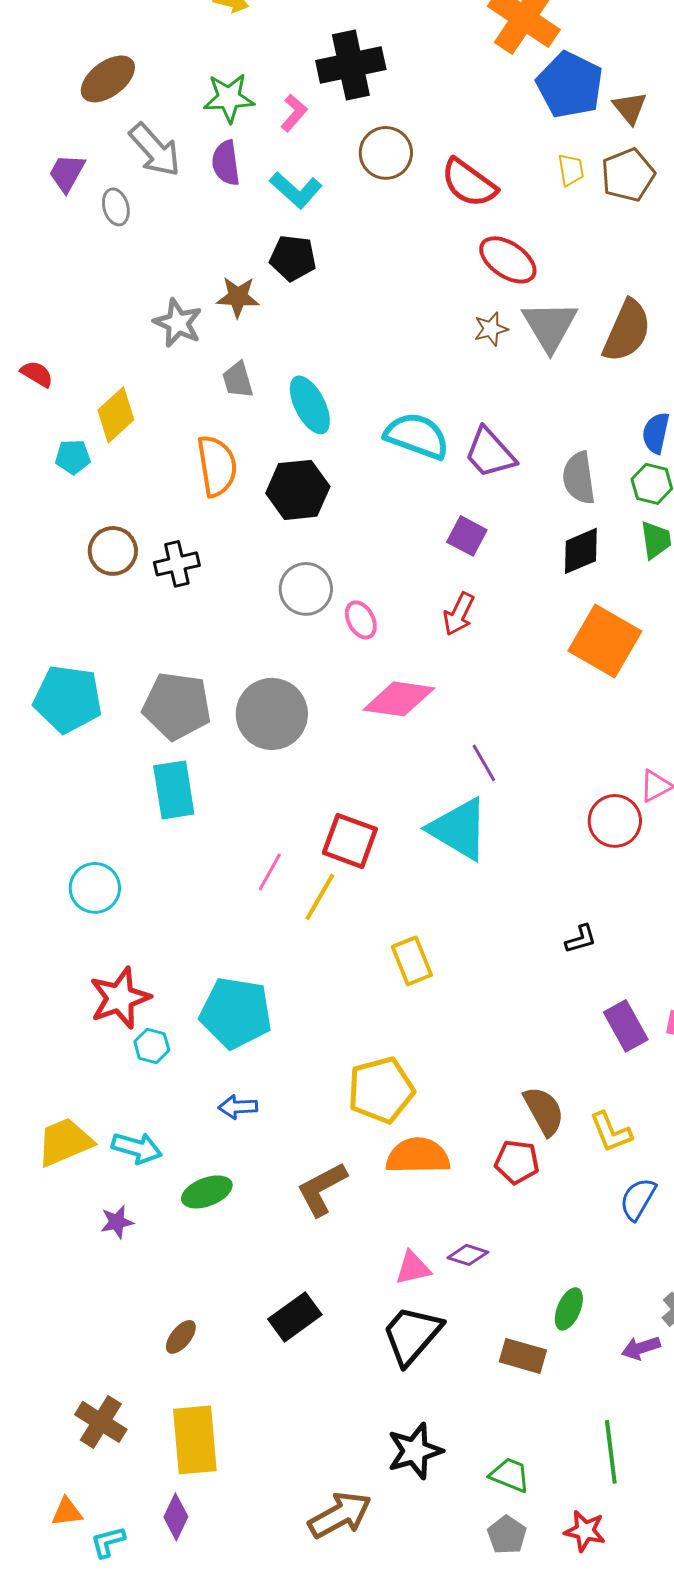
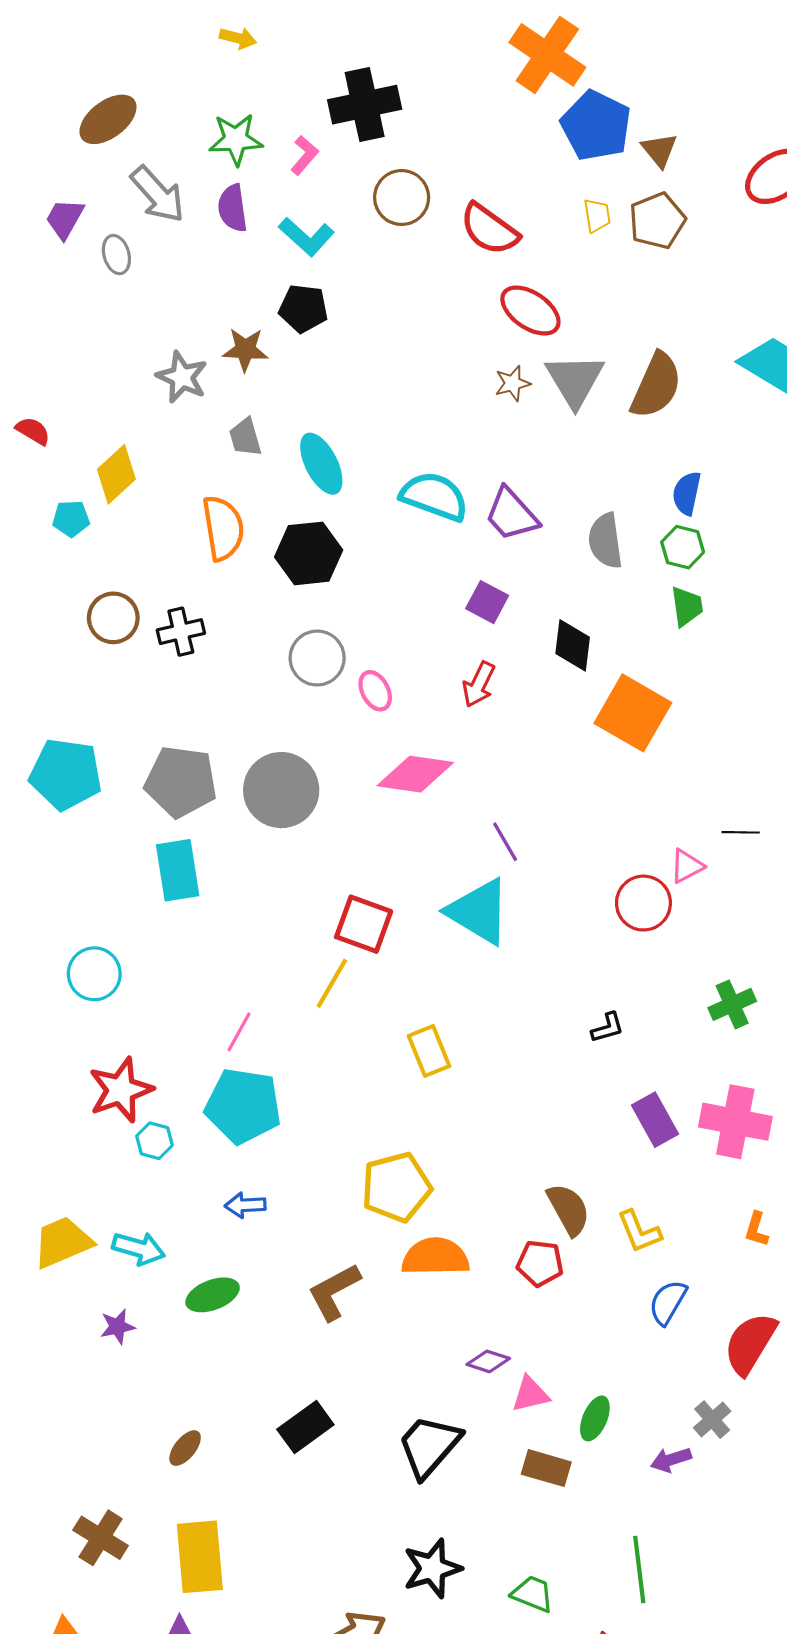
black diamond: (581, 551) -> (573, 645), moved, turned -60
pink line: (270, 872) -> (239, 1032), moved
pink triangle: (413, 1268) -> (530, 1394), moved

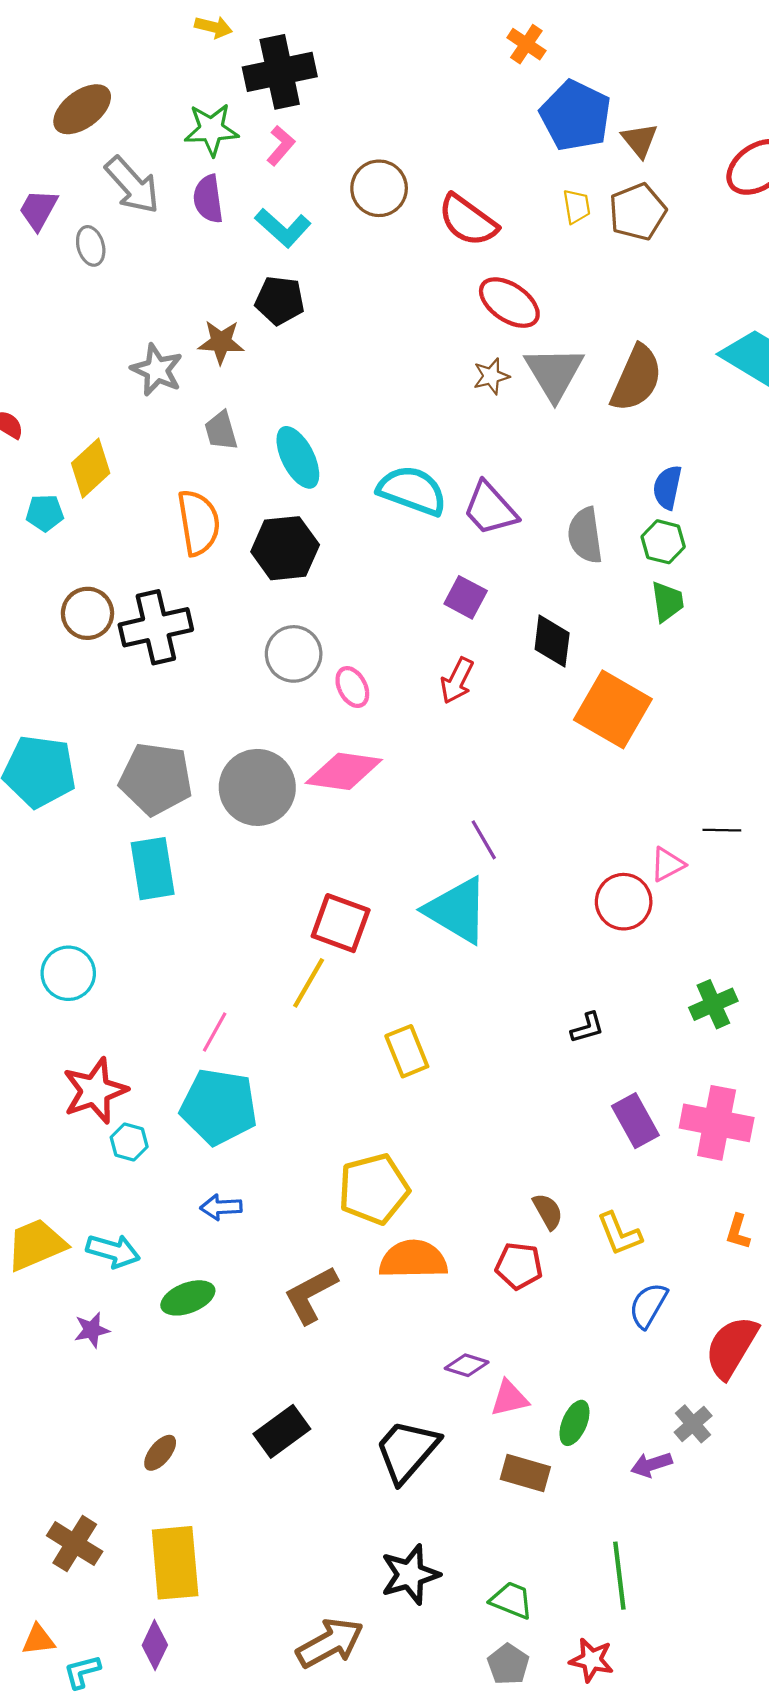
orange cross: (547, 55) -> (526, 44), size x0.5
black cross: (365, 105) -> (280, 72), moved
black cross: (181, 632) -> (156, 627), size x1.5
pink diamond: (415, 774) -> (344, 771), moved
brown semicircle: (568, 1209) -> (548, 1211), size x0.7

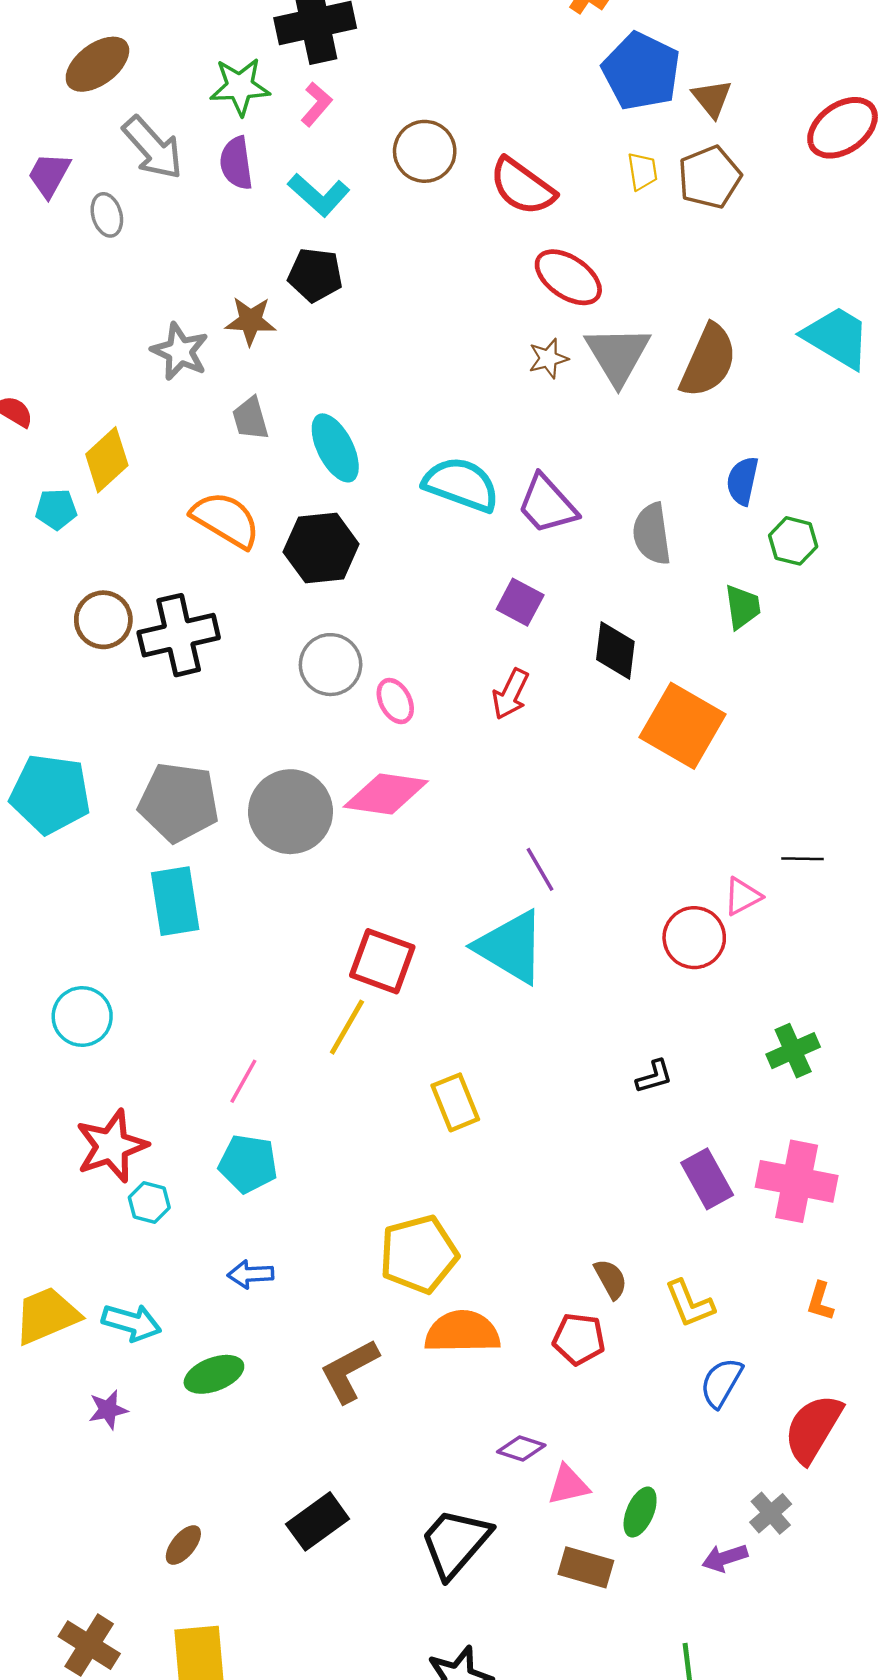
orange semicircle: (199, 523) -> (226, 520), turned -50
green hexagon: (663, 542) -> (793, 541), moved
cyan pentagon: (219, 1107) -> (248, 1164), size x0.7

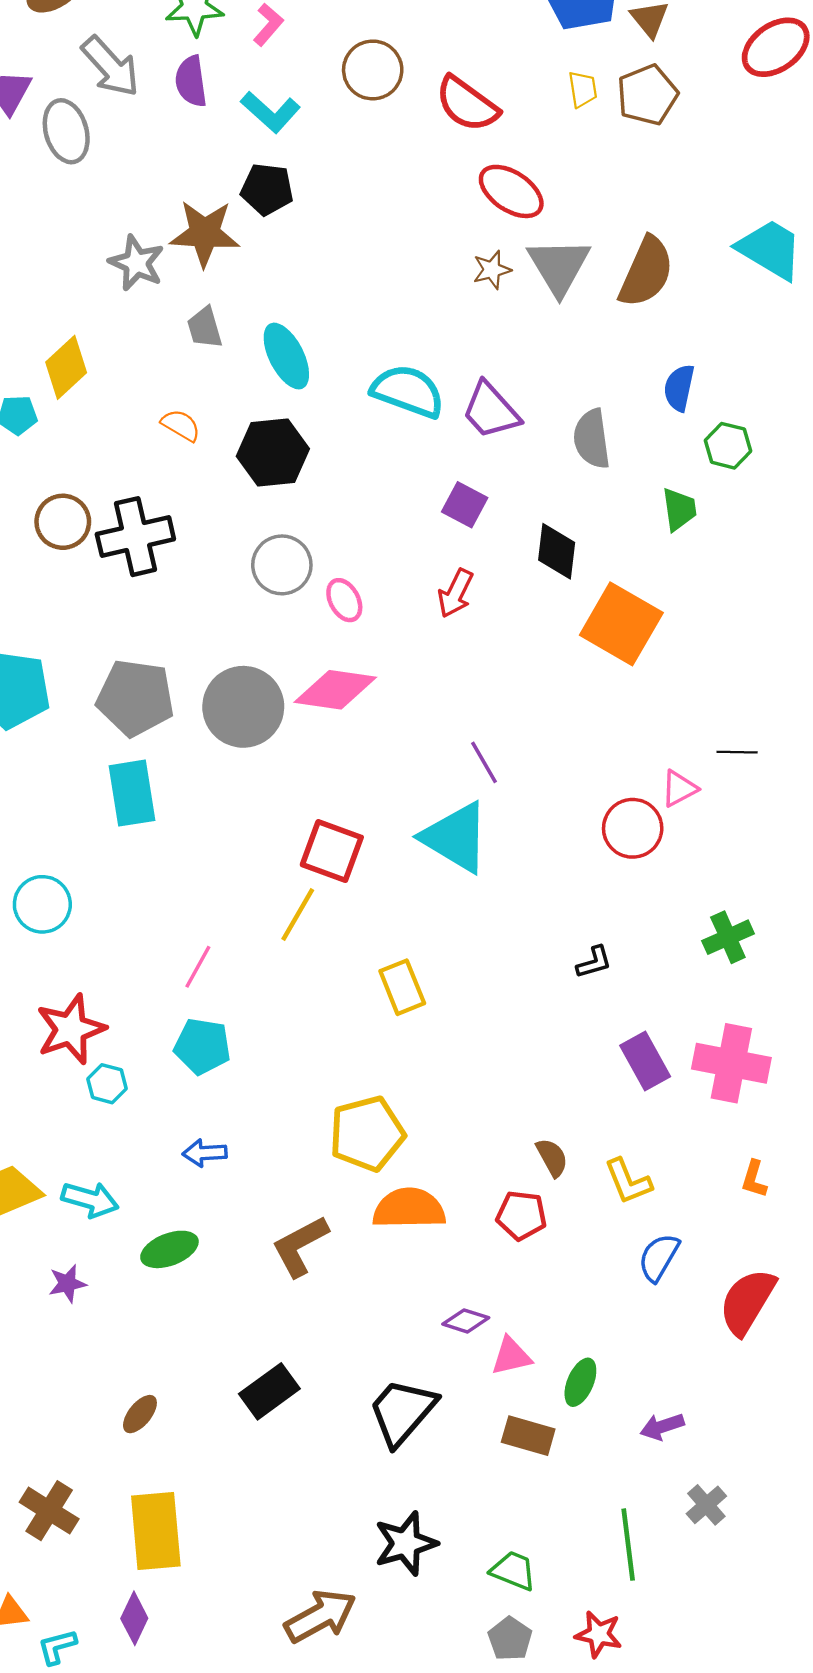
gray ellipse: (107, 215) -> (66, 131), size x1.5
brown star: (250, 321) -> (205, 233), size x1.4
orange semicircle: (226, 520) -> (181, 425), size x0.6
gray cross: (771, 1513) -> (706, 1505), moved

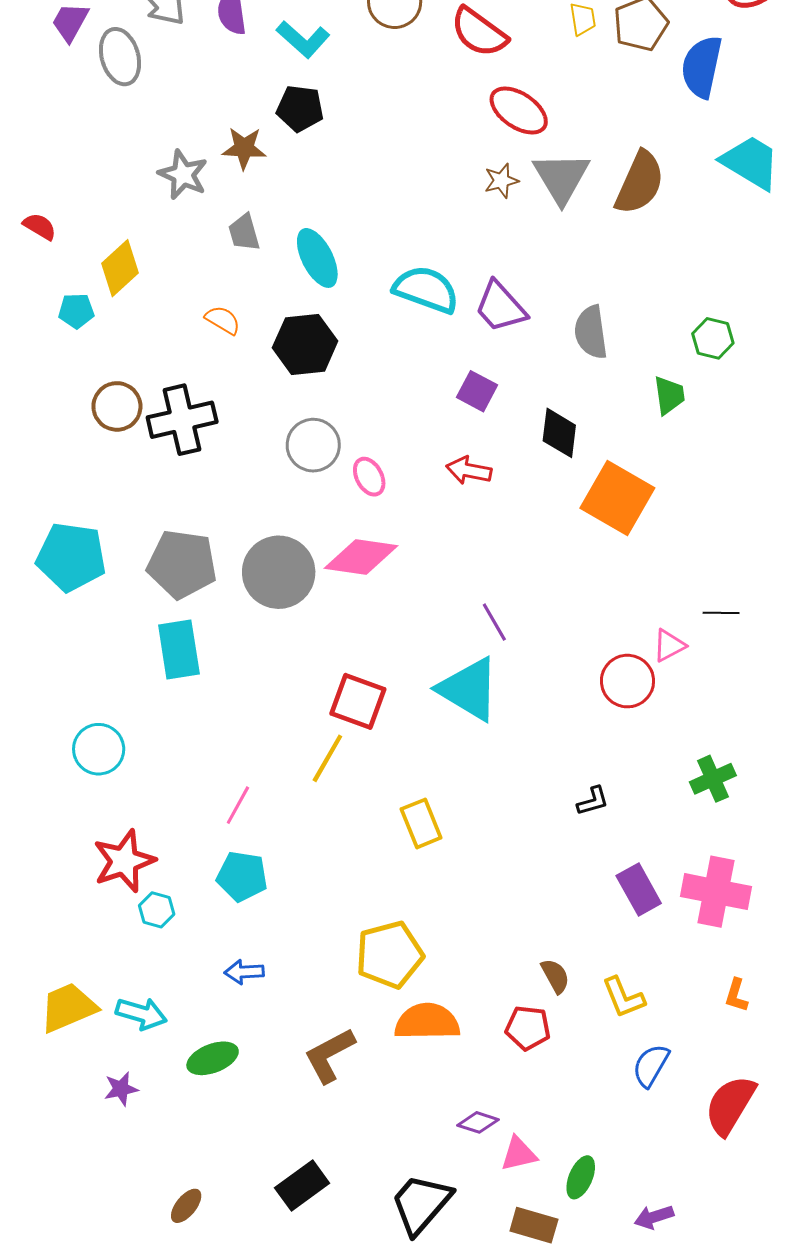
brown star: (205, 233) -> (244, 148), size x0.7
blue semicircle: (679, 388) -> (702, 67), moved, size x1.5
red arrow: (456, 593) -> (469, 471), turned 75

